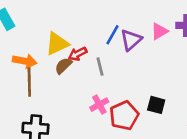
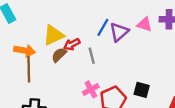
pink triangle: (159, 31) -> (144, 24), turned 49

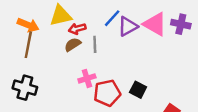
pink triangle: (144, 24) -> (155, 24), size x1.5
brown semicircle: (59, 55) -> (73, 44), moved

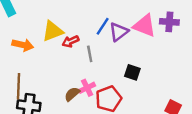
brown semicircle: (73, 44) -> (72, 94), moved
brown line: (28, 45) -> (18, 86), moved
black square: (138, 90) -> (132, 72), moved

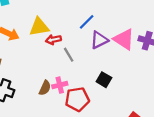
blue line: (103, 26) -> (87, 22), moved
gray line: (90, 54) -> (69, 55), turned -32
brown semicircle: (72, 94) -> (45, 88), turned 144

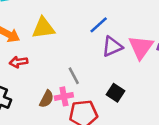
pink triangle: (124, 39) -> (141, 47), turned 30
red arrow: (53, 40) -> (18, 62), moved
gray line: (69, 55) -> (74, 76), moved

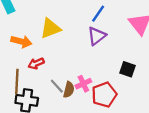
purple triangle: (112, 47) -> (97, 36), moved
gray line: (74, 76) -> (57, 86), moved

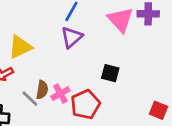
yellow triangle: (51, 28) -> (20, 47), moved
brown semicircle: (69, 90) -> (42, 90), moved

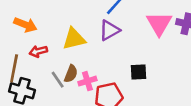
yellow triangle: (20, 47) -> (74, 39), moved
black square: (110, 73) -> (139, 72), turned -30

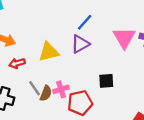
brown semicircle: (71, 74) -> (46, 93), moved

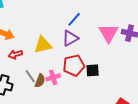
red pentagon: (80, 103) -> (74, 65), moved

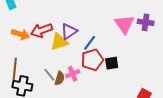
blue line: (74, 19) -> (90, 43), moved
purple triangle: (70, 38) -> (69, 31), moved
red arrow: (15, 54) -> (42, 30), moved, size x1.5

